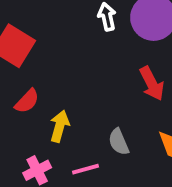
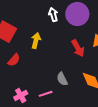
yellow arrow: (60, 126) -> (36, 41), moved

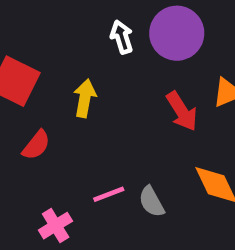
gray semicircle: (62, 79) -> (152, 202), moved
pink line: (46, 94) -> (109, 194), moved

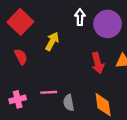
red semicircle: (36, 145) -> (21, 57), turned -84

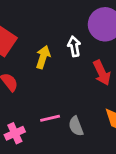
white arrow: (80, 17) -> (74, 46), moved

